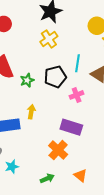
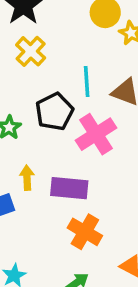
pink cross: (77, 95) -> (96, 134), size x1.6
purple rectangle: (71, 127) -> (69, 188), moved

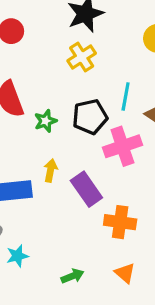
purple rectangle: (69, 188) -> (86, 189), turned 36
orange cross: (85, 232) -> (120, 222), moved, turned -36

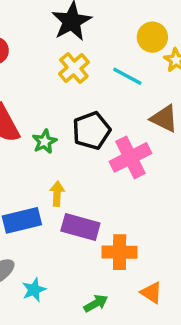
cyan line: (126, 97) -> (127, 76), moved, turned -64
purple rectangle: (86, 189) -> (80, 227), moved, turned -32
orange cross: (120, 222) -> (120, 252), moved

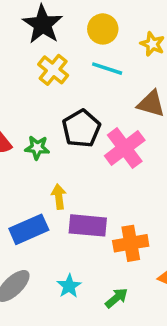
yellow circle: (152, 37) -> (103, 29), moved
green star: (45, 142) -> (37, 148), turned -30
cyan star: (34, 290) -> (69, 286), moved

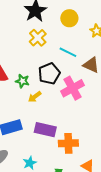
cyan line: (107, 69) -> (68, 52), moved
yellow arrow: (59, 197) -> (35, 97), moved, turned -128

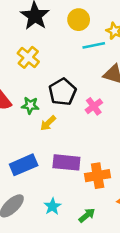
yellow cross: (38, 38) -> (28, 57), moved
cyan line: (68, 52) -> (94, 45), moved, turned -30
pink cross: (73, 88) -> (94, 106), size x0.6

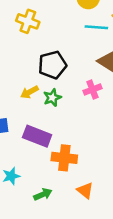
yellow cross: (28, 57) -> (28, 21), turned -35
green star: (30, 105) -> (52, 98), moved, turned 30
pink cross: (94, 106) -> (92, 90), moved

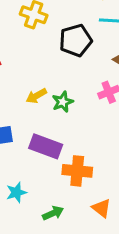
black pentagon: (52, 65) -> (76, 40), moved

